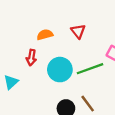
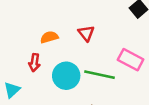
green line: (90, 69) -> (100, 75), turned 32

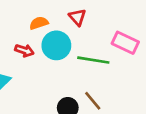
red arrow: (34, 63) -> (24, 51), turned -78
cyan circle: (66, 76) -> (56, 45), moved

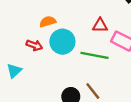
red triangle: (77, 17) -> (100, 25), moved, turned -49

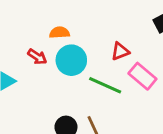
red triangle: (100, 25) -> (120, 51), turned -35

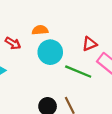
red arrow: (37, 57) -> (13, 43), moved

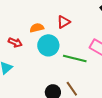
red triangle: (89, 44) -> (64, 22), moved

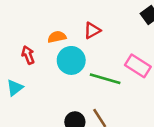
red arrow: (15, 43) -> (28, 55), turned -136

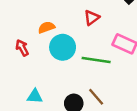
red triangle: (92, 30) -> (92, 18), moved
cyan triangle: (15, 88) -> (35, 96), moved, turned 49

